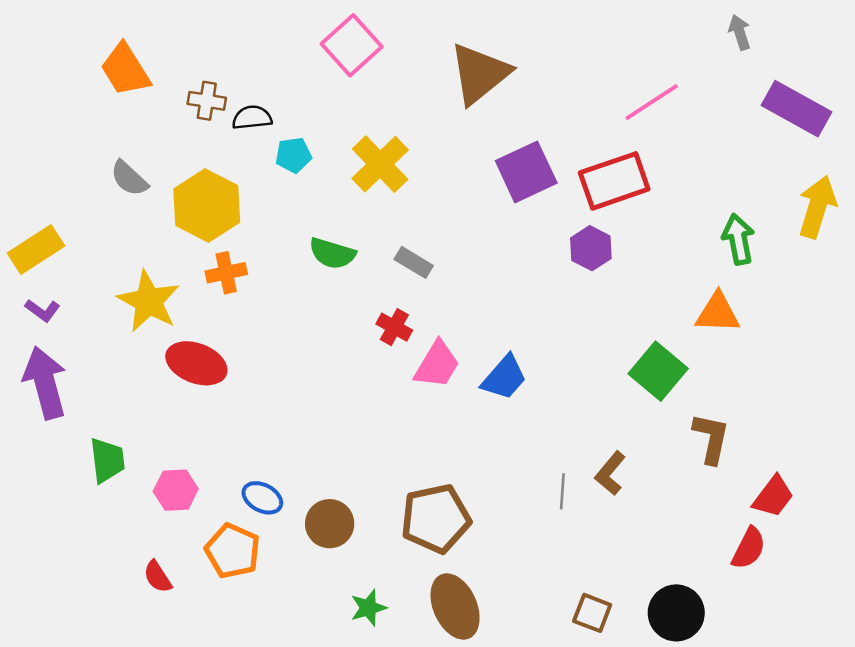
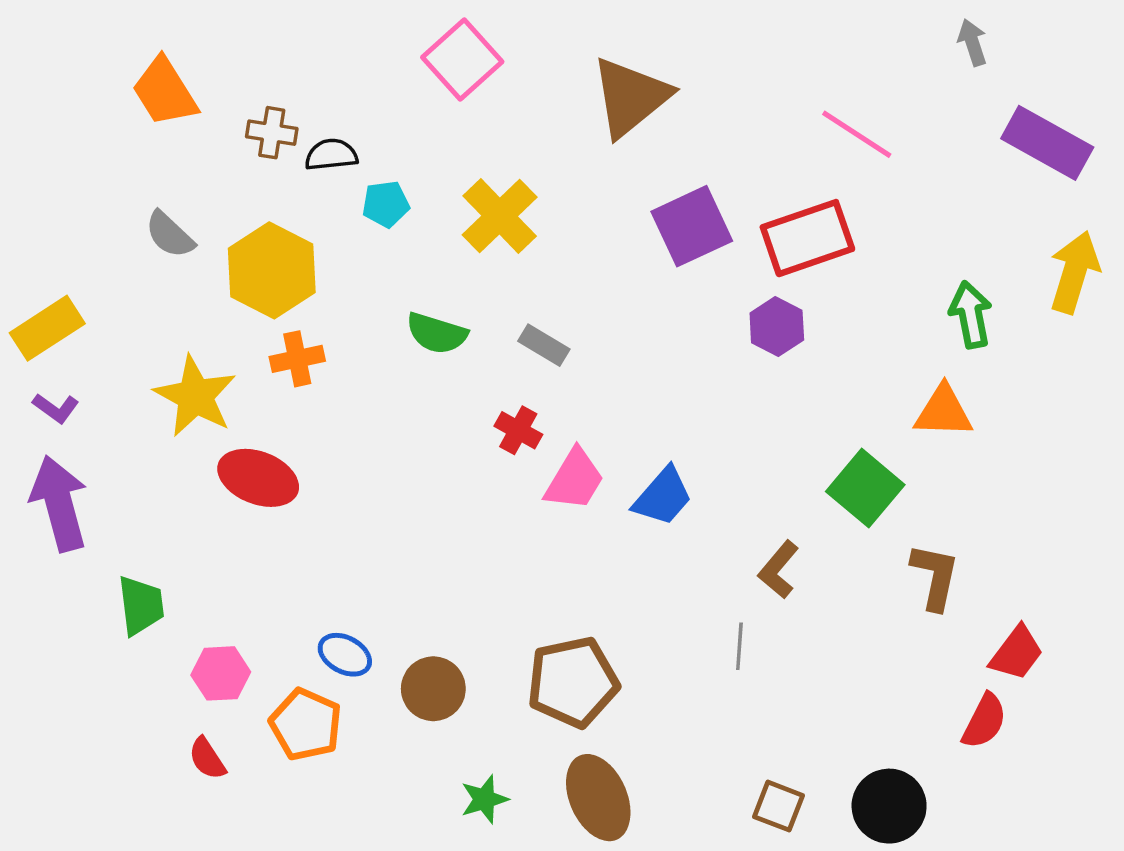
pink line: (652, 102) -> (857, 134), turned 66
brown L-shape: (610, 473) -> (779, 570), moved
pink hexagon: (176, 490) -> (221, 673), moved

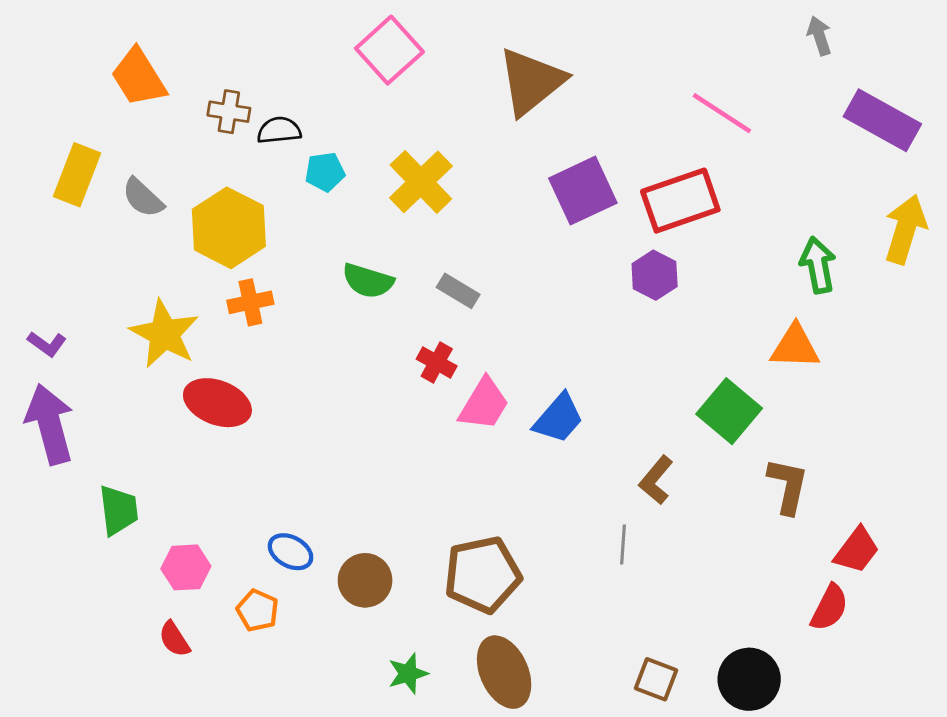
yellow rectangle: (47, 328) -> (77, 175), moved, turned -36
orange pentagon: (306, 724) -> (258, 610), size x0.7

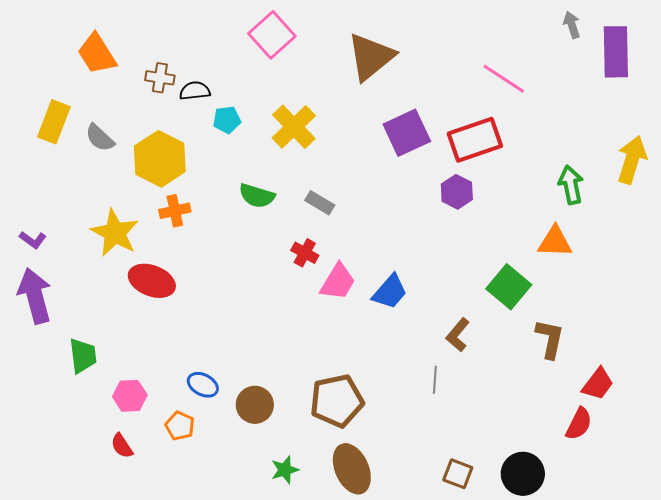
purple rectangle: (882, 120) -> (616, 52), moved, turned 60

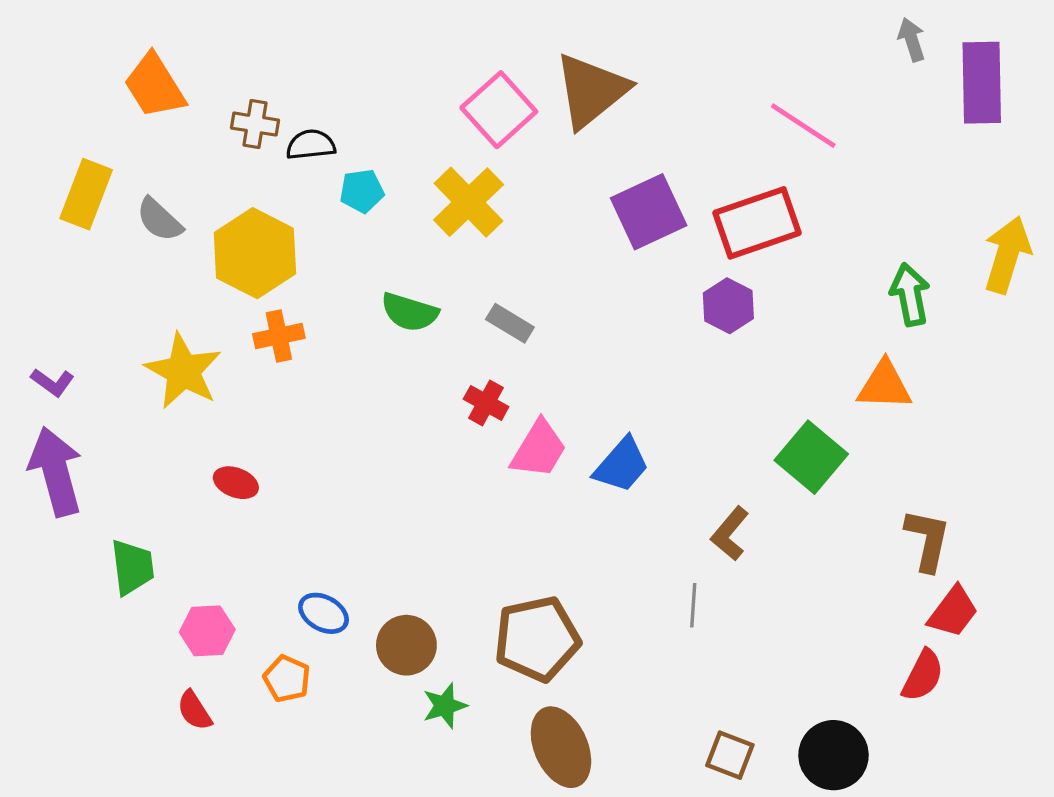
pink square: (272, 35) -> (499, 110), moved
red ellipse: (152, 281) -> (236, 483), moved, size x0.6
brown L-shape: (550, 339) -> (928, 540), moved
green star: (285, 470) -> (445, 706), moved

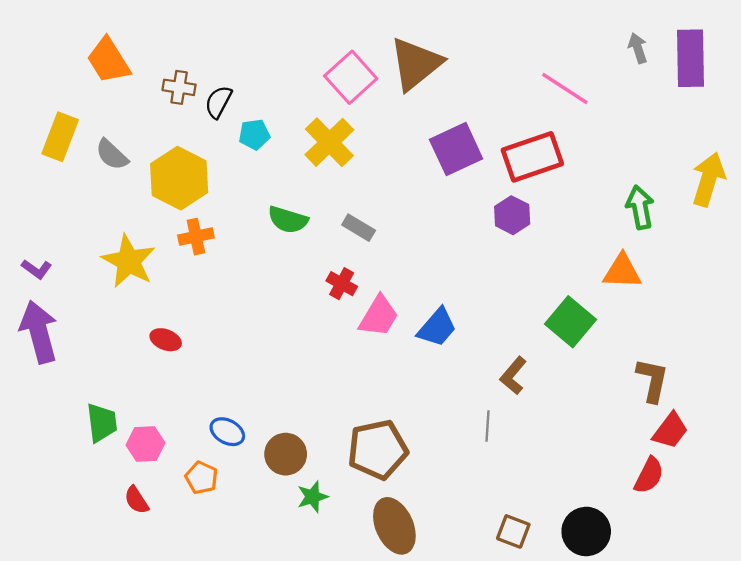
gray arrow: (912, 40) -> (638, 48), moved
black semicircle: (311, 145) -> (218, 102), turned -56
green trapezoid: (132, 567) -> (102, 423), moved

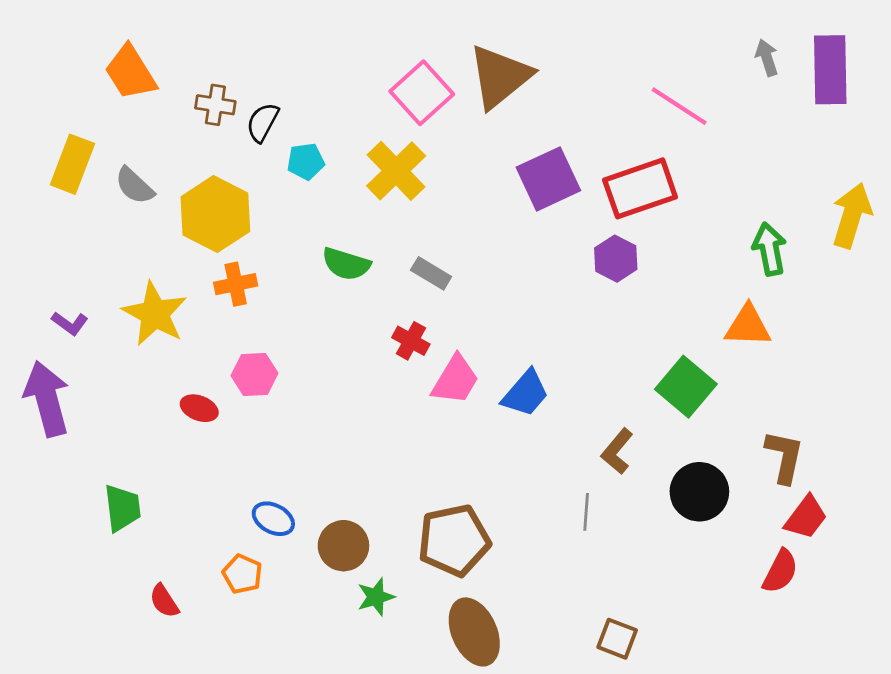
purple L-shape: (37, 269) -> (70, 323), moved
pink hexagon: (145, 444) -> (254, 374), moved
black circle: (586, 531) -> (699, 492), moved

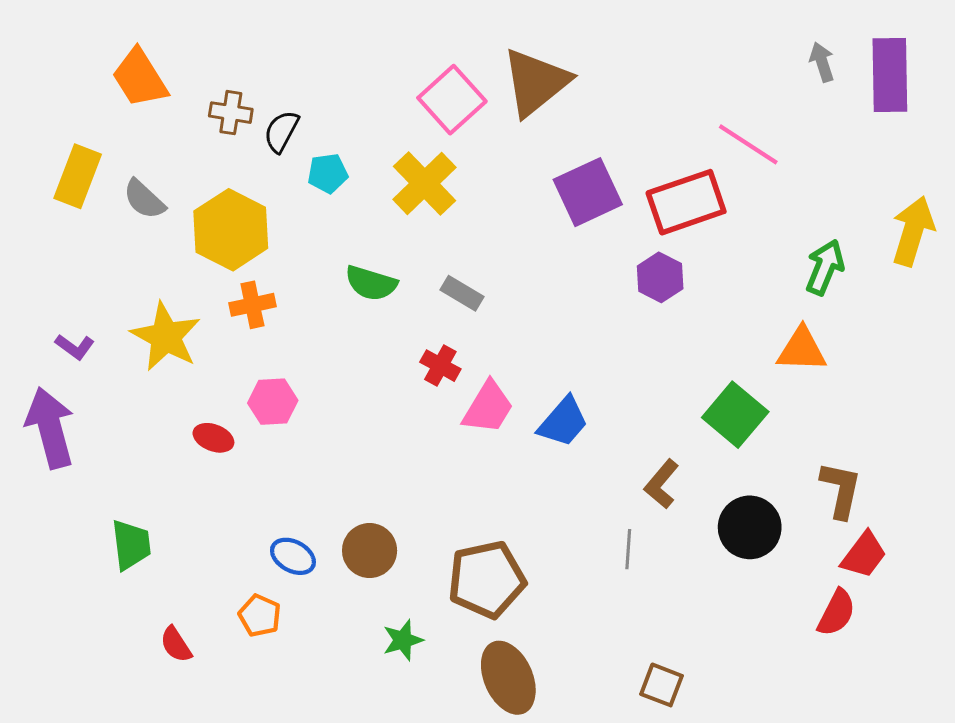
pink line: (679, 106) -> (748, 144), moved
green arrow: (769, 249) -> (825, 267), turned 33
brown circle: (343, 546) -> (370, 551), moved

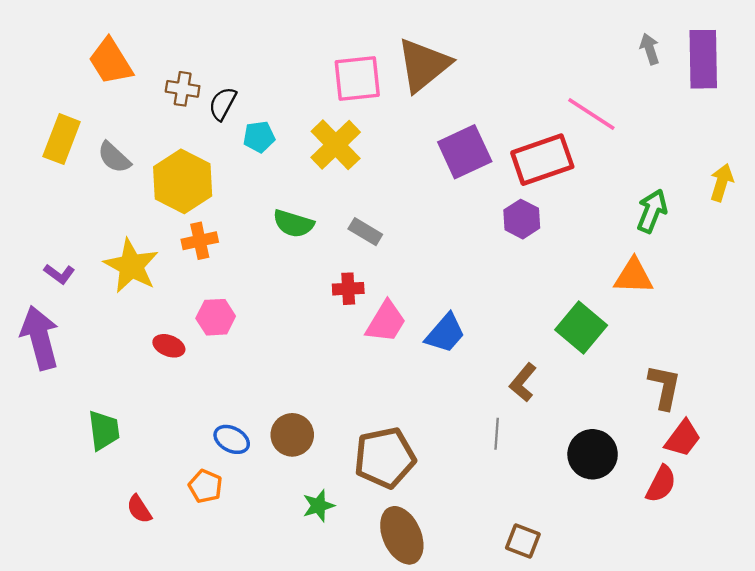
pink square: (452, 100) -> (357, 79), turned 36
yellow arrow: (913, 231) -> (722, 182), size x0.7
red cross: (440, 366) -> (348, 289), turned -32
black circle: (750, 527) -> (593, 454), moved

